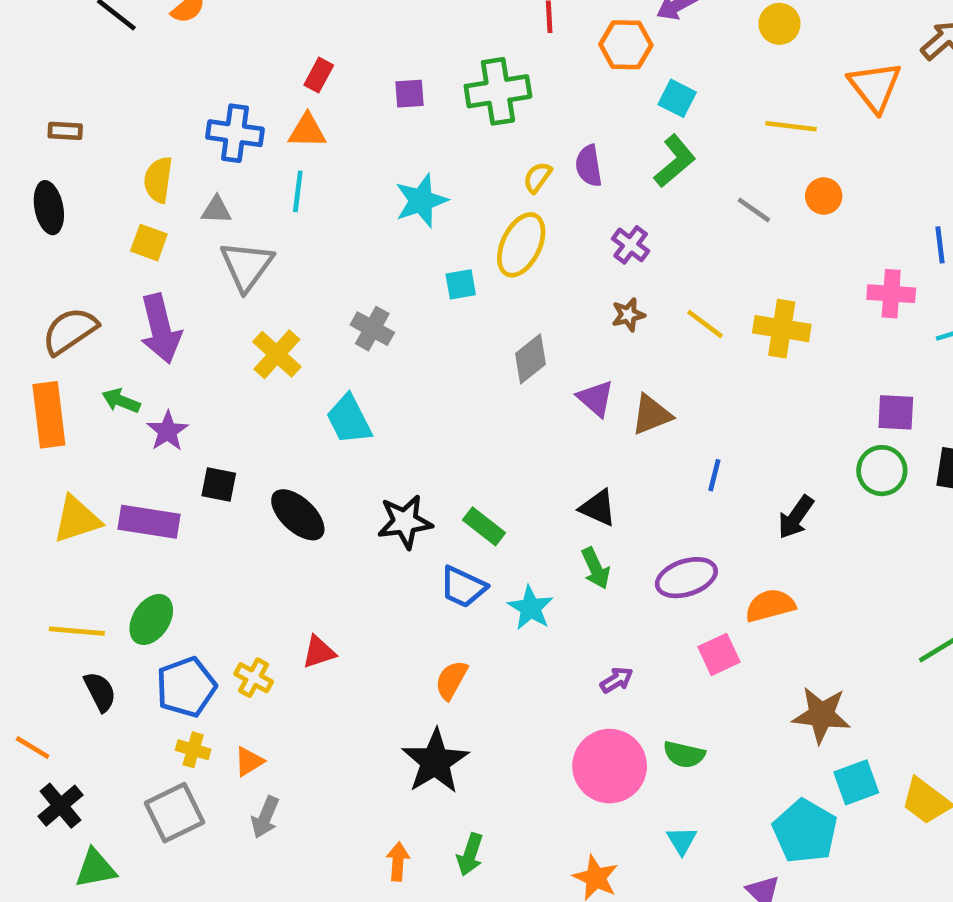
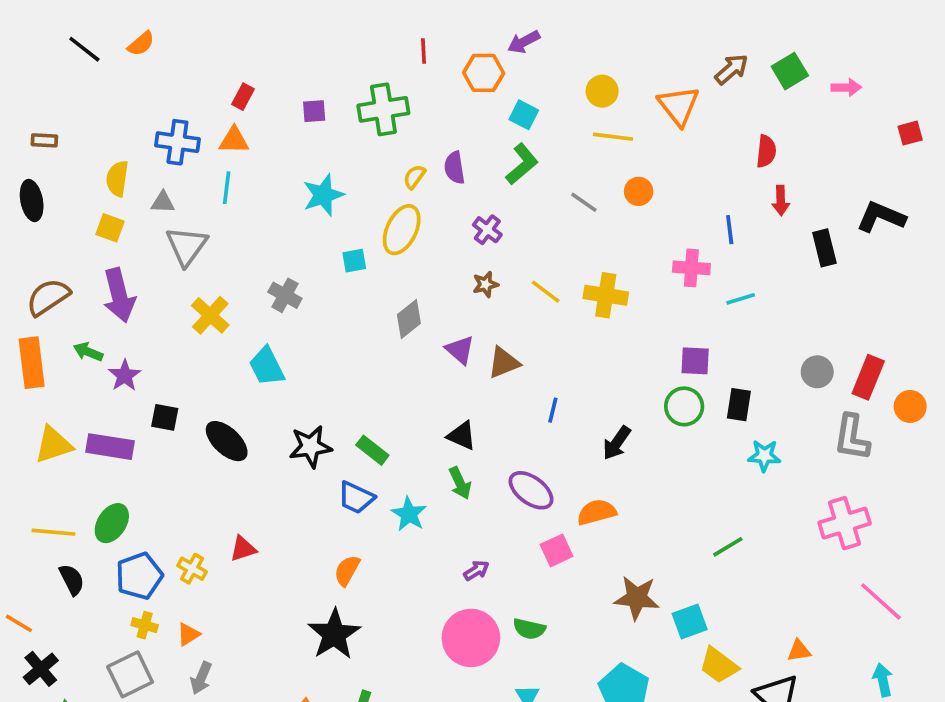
yellow circle: (779, 24) -> (602, 91), moved
purple ellipse: (686, 578) -> (531, 490), turned 54
cyan square: (856, 782) -> (690, 622), moved

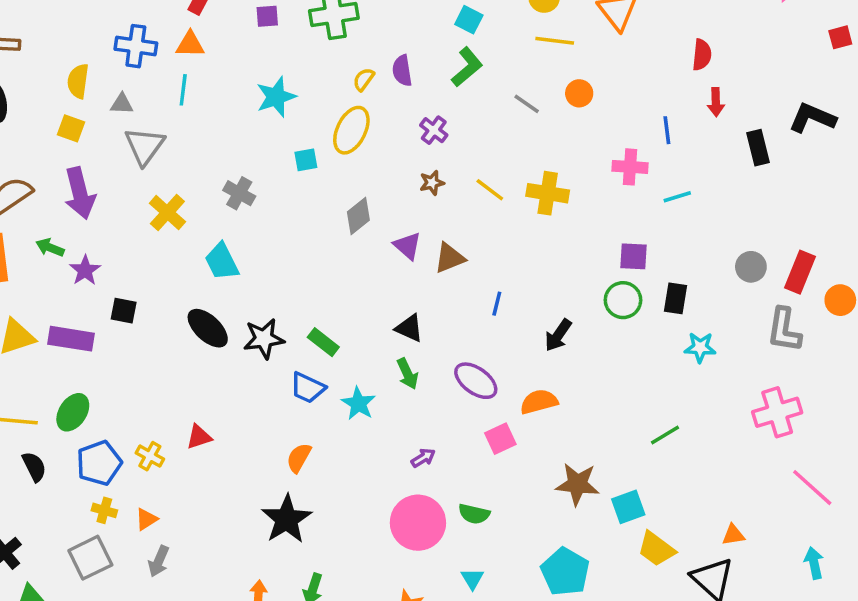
black ellipse: (227, 441) -> (208, 328), moved

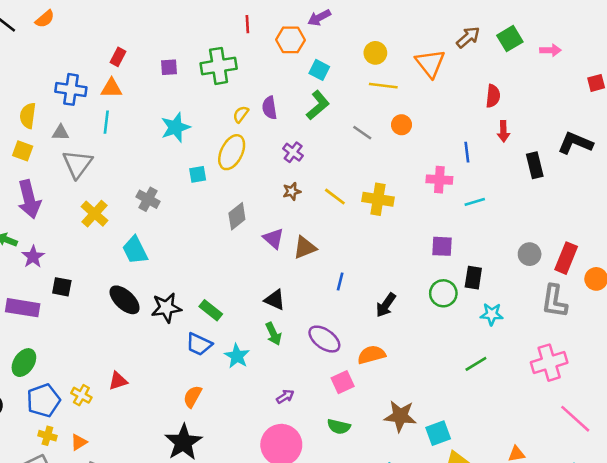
green circle: (623, 300) -> (443, 293), moved
green line: (665, 435) -> (476, 364), moved
green semicircle: (474, 514) -> (339, 427), moved

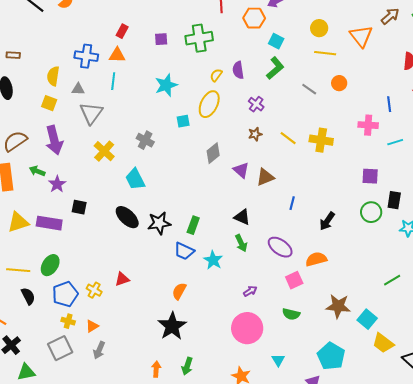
green rectangle: (211, 310) -> (193, 225), turned 72
green line: (476, 364) -> (392, 280), moved
cyan square: (438, 433) -> (367, 319), turned -30

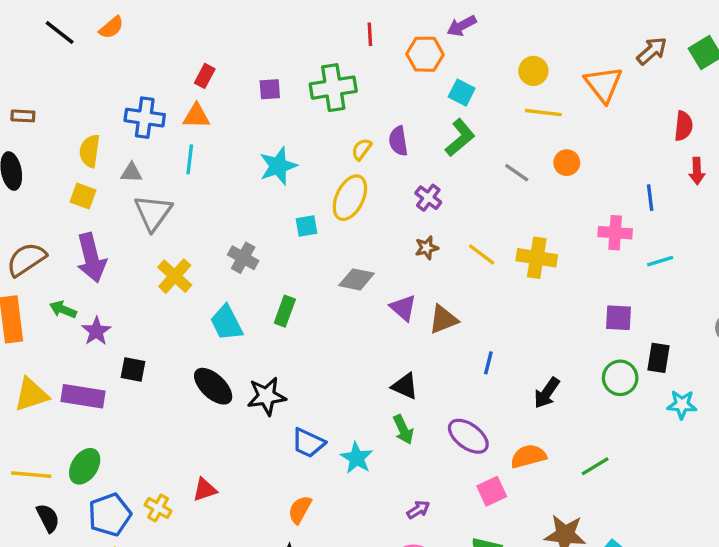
gray diamond: (213, 153) -> (357, 279), turned 50
green rectangle: (193, 225) -> (285, 311), moved
green line: (392, 280) -> (595, 466), moved

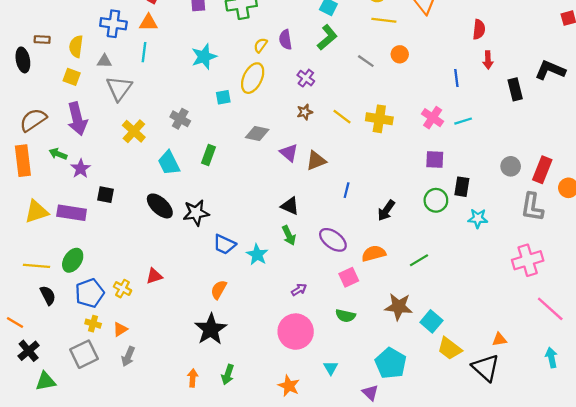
brown rectangle: (23, 116) -> (42, 40), moved
pink cross: (615, 233) -> (433, 118), moved, turned 30

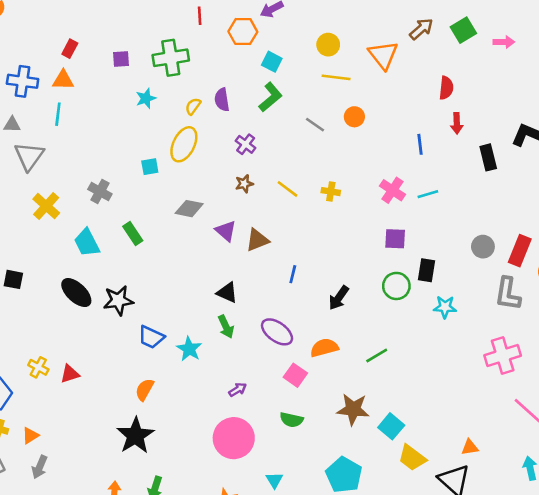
cyan star: (204, 57) -> (146, 98), moved, size x0.7
yellow cross: (379, 119) -> (331, 192), size x0.6
green rectangle: (208, 155) -> (133, 234), turned -54
pink square: (349, 277) -> (295, 375), turned -30
yellow cross: (122, 289) -> (38, 367), moved

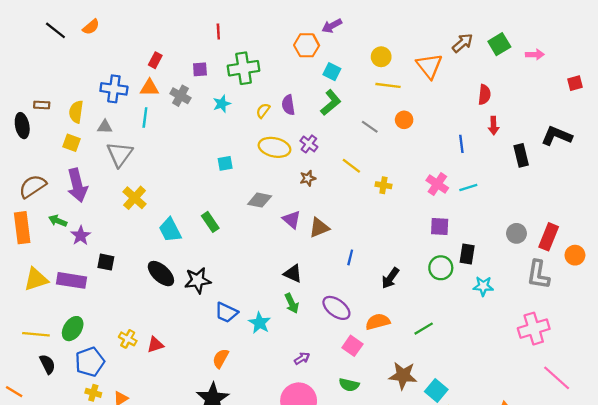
red line: (200, 16) -> (218, 32), moved
yellow ellipse: (184, 144) -> (274, 147), moved, turned 76
yellow line: (288, 189) -> (351, 166), moved
gray cross: (100, 192) -> (180, 96), moved

